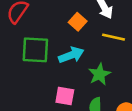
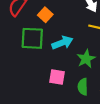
orange square: (78, 22) -> (45, 15), moved

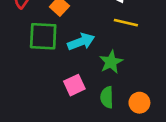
pink square: (57, 77) -> (74, 85), turned -35

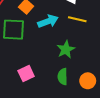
cyan arrow: (81, 42) -> (48, 21), moved
pink square: (74, 85) -> (26, 73), moved

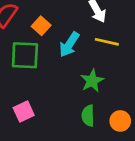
cyan arrow: (48, 21) -> (69, 45), turned 144
pink square: (26, 73) -> (24, 112), moved

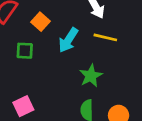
green square: (25, 55) -> (25, 51), size x0.6

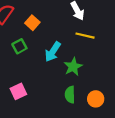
cyan arrow: (68, 40) -> (53, 52), moved
green square: (25, 51) -> (19, 46), turned -32

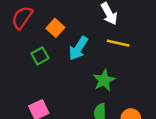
cyan arrow: (53, 52) -> (78, 48), moved

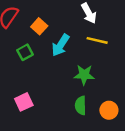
green star: (104, 80) -> (84, 75), turned 30

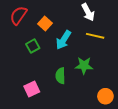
green semicircle: (81, 105) -> (60, 76), moved

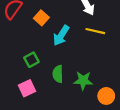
green square: (33, 46) -> (31, 60), moved
green star: (84, 66) -> (83, 81), moved

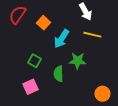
green square: (31, 60) -> (34, 61), turned -32
green star: (83, 81) -> (77, 61), moved

